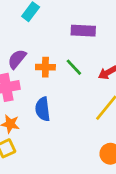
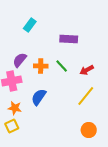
blue semicircle: (43, 109) -> (39, 97), turned 42

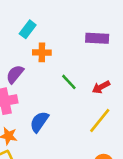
purple rectangle: (69, 39) -> (97, 38), moved
orange cross: (41, 66) -> (42, 52), moved

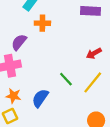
green line: (69, 82) -> (66, 79), moved
blue semicircle: (39, 122) -> (40, 98), moved

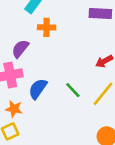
blue semicircle: (40, 98) -> (38, 89), moved

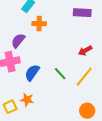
orange star: (14, 109) -> (27, 100), moved

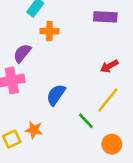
blue semicircle: (32, 73) -> (56, 95), moved
green line: (60, 74) -> (86, 121), moved

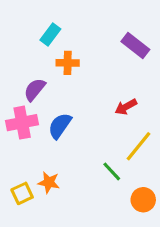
purple rectangle: (105, 17) -> (135, 46), turned 35
red arrow: (109, 66) -> (126, 107), moved
blue semicircle: (56, 95) -> (60, 126), moved

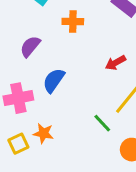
orange cross: (68, 63) -> (73, 21), moved
pink cross: (22, 123) -> (18, 98), moved

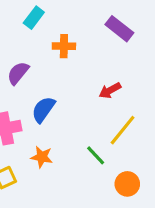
orange star: (43, 133) -> (42, 157), moved

